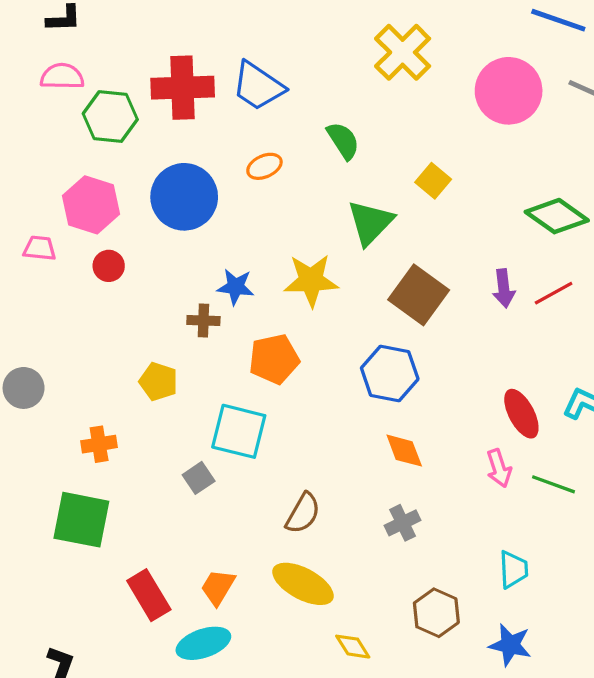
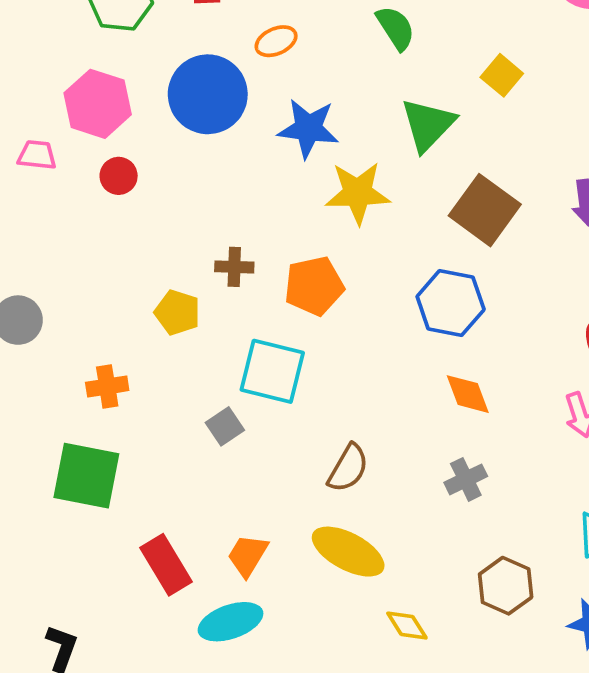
orange ellipse: (264, 166) -> (276, 41), moved
blue star: (236, 287) -> (308, 128), moved, size x1.4
brown cross: (203, 320) -> (234, 267), moved

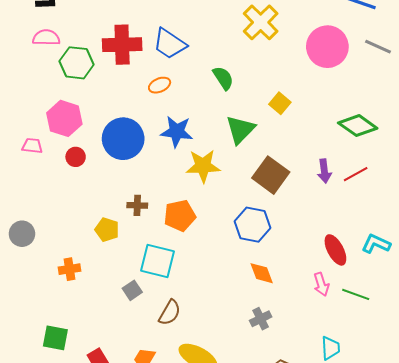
blue circle: (208, 94) -> (123, 139), moved
brown semicircle: (348, 468) -> (170, 313), moved
green square: (86, 476) -> (55, 338), moved, size x0.7

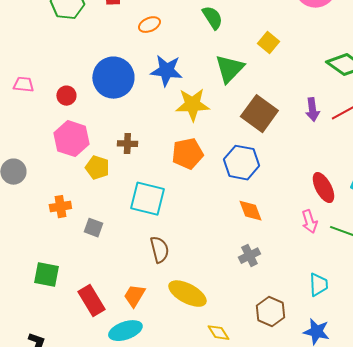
pink hexagon: (64, 118) -> (71, 139), moved
orange pentagon: (180, 216) -> (187, 154), moved
gray square: (132, 290) -> (93, 228), moved, turned -36
brown semicircle: (170, 313) -> (159, 250), turned -44

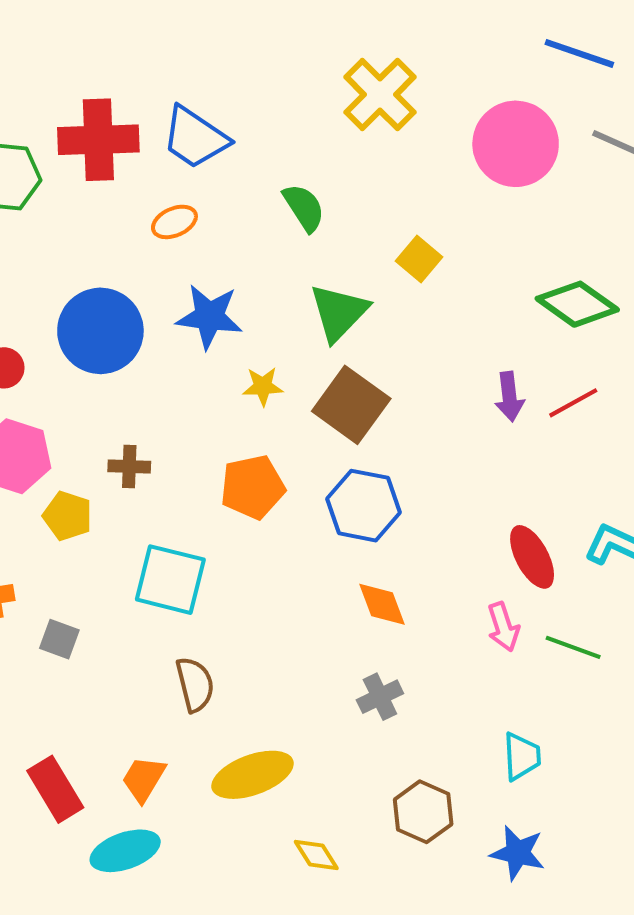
yellow star: (192, 105) -> (263, 386), size x0.6
brown square: (259, 114) -> (351, 405), moved
yellow ellipse: (187, 294) -> (253, 775), turned -48

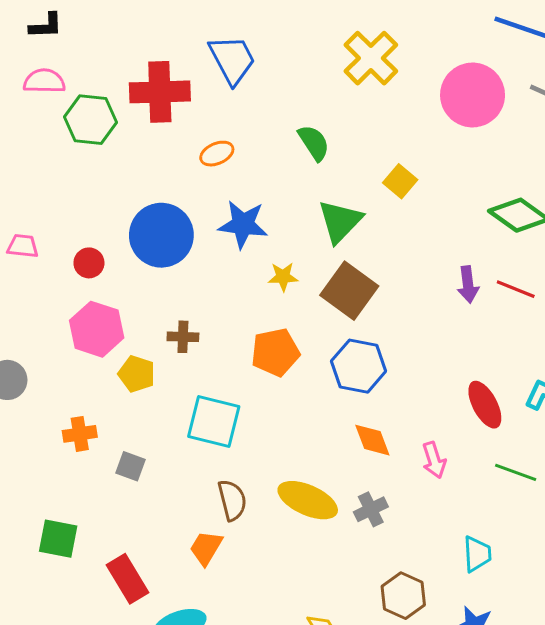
blue trapezoid: (195, 138) -> (232, 60), moved, turned -152
red line: (573, 403) -> (516, 289), turned 51
pink arrow: (503, 627) -> (434, 460), moved
yellow ellipse: (253, 775) -> (308, 500), moved, turned 44
orange trapezoid: (144, 779) -> (206, 548), moved

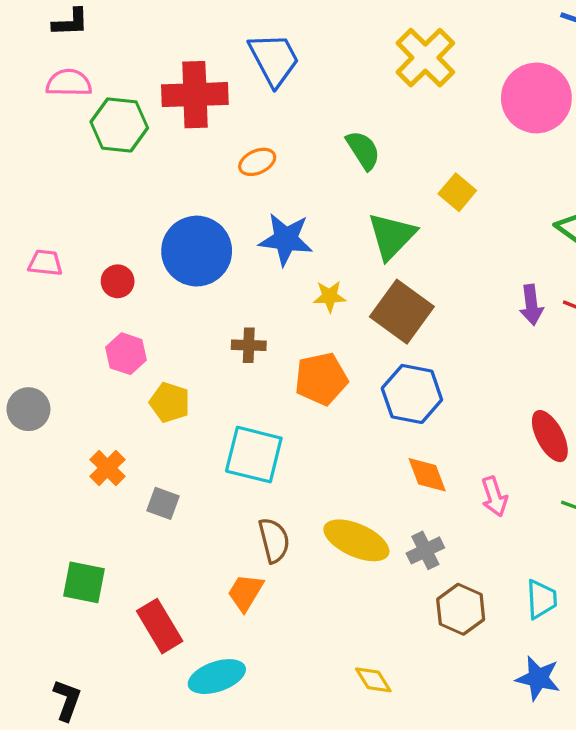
pink hexagon: (97, 329) -> (126, 354), size x0.7
brown cross: (183, 337) -> (249, 345), moved
orange cross: (80, 434) -> (107, 468), turned -36
brown hexagon: (403, 596) -> (461, 609), moved

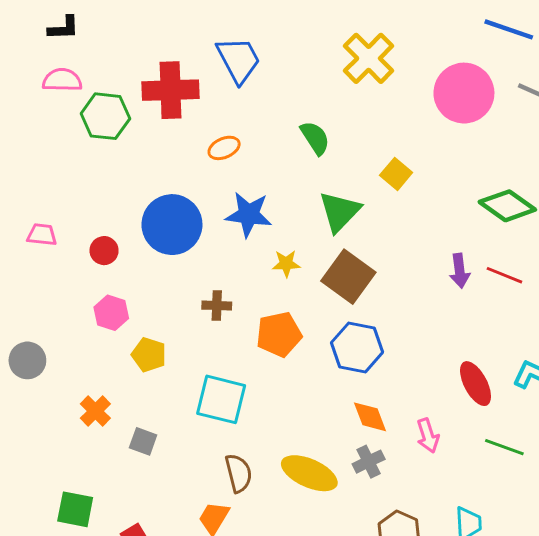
gray cross: (425, 550) -> (369, 462), moved

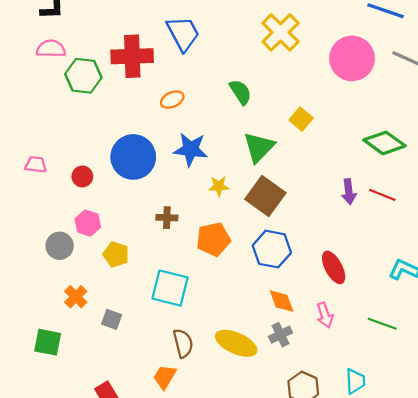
gray circle: (27, 360) -> (60, 246), moved
red ellipse: (476, 384) -> (334, 267), moved
green square: (75, 509) -> (48, 342), moved

